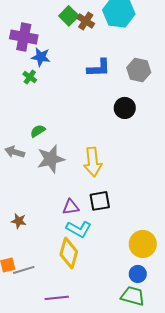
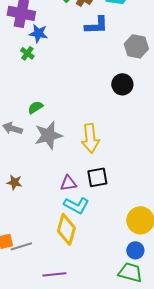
blue L-shape: (99, 68) -> (96, 25), moved
brown star: (19, 221) -> (14, 182), moved

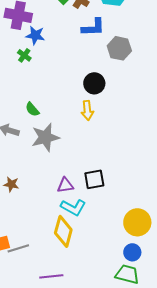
gray hexagon: (136, 46) -> (119, 48), moved
black circle: (122, 84) -> (94, 83), moved
green semicircle: (35, 107) -> (32, 109), turned -98
yellow arrow: (90, 138) -> (87, 110), moved, size x0.7

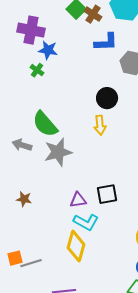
green semicircle: (32, 109) -> (45, 124), size x1.8

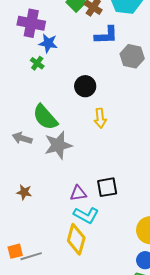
black circle: (107, 98) -> (85, 86), moved

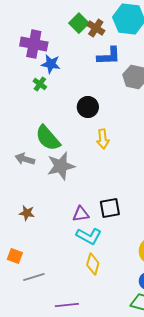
yellow diamond: (76, 239) -> (93, 264), moved, size x0.7
orange square: (15, 251) -> (15, 256), moved, turned 35

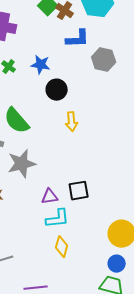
blue star: (51, 64) -> (41, 65), moved
gray star: (61, 166) -> (22, 164), moved
cyan L-shape: (89, 236) -> (58, 219), turned -35

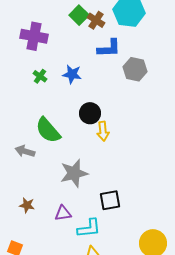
black circle: (57, 90) -> (90, 113), moved
gray star: (22, 164) -> (74, 173), moved
purple triangle: (50, 197) -> (63, 213), moved

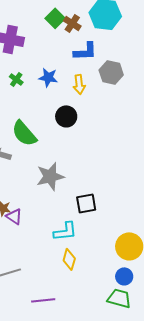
yellow arrow: (103, 131) -> (79, 84), moved
purple triangle: (63, 213) -> (14, 216), moved, turned 42

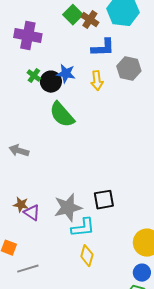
black circle: (66, 116) -> (51, 82), moved
green semicircle: (24, 133) -> (62, 115), moved
gray star: (50, 176) -> (68, 208), moved

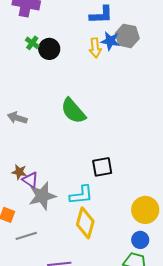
blue star: (66, 74) -> (110, 41), moved
green semicircle: (62, 115) -> (73, 111), moved
gray star: (68, 208) -> (42, 196), moved
yellow diamond: (87, 256) -> (85, 223), size x1.4

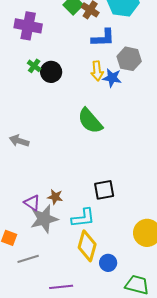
blue star: (110, 41) -> (112, 78), moved
green semicircle: (73, 111) -> (90, 121), moved
brown star: (19, 172) -> (55, 197), moved
blue circle: (140, 240) -> (108, 263), moved

